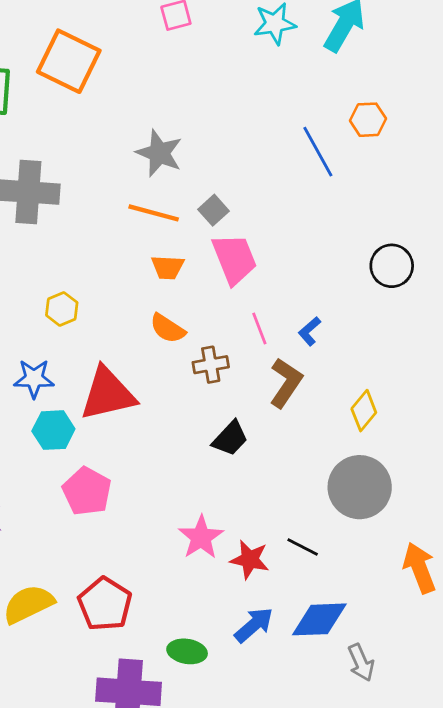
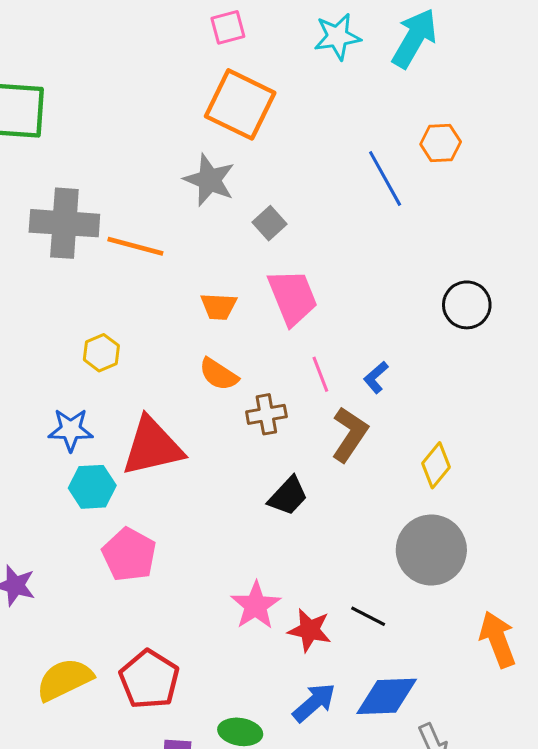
orange square: (69, 61) -> (240, 104), moved
gray square: (213, 210) -> (269, 223), moved
orange line: (154, 213) -> (135, 246), moved

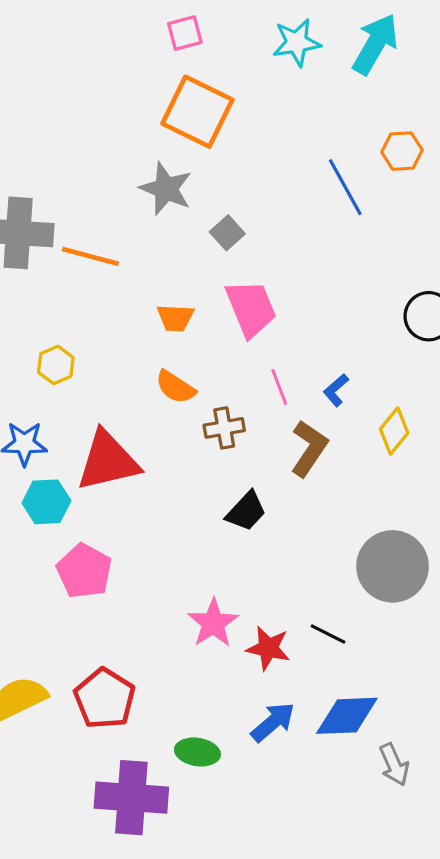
yellow diamond: (436, 465) -> (394, 431), moved

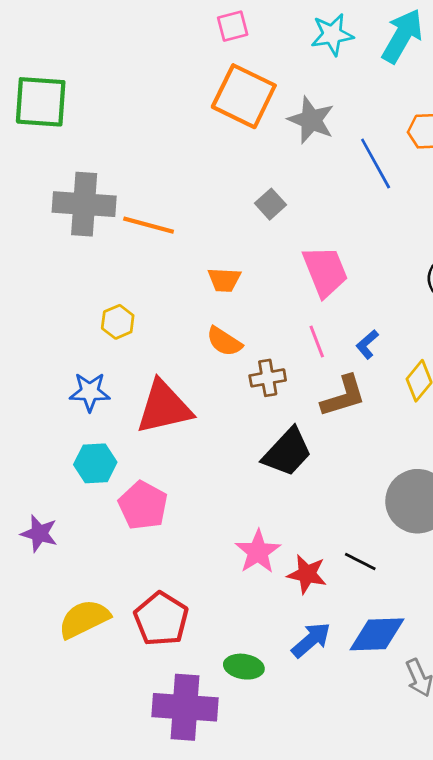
gray star: (166, 189) -> (311, 120), moved
pink trapezoid: (251, 308) -> (325, 271), moved
brown L-shape: (309, 448) -> (343, 396), turned 39
cyan hexagon: (46, 502) -> (95, 463), moved
black trapezoid: (246, 511) -> (287, 452), size x1.4

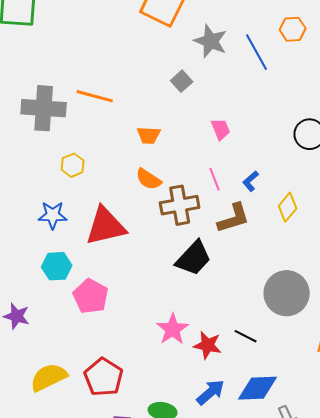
gray star: (311, 120) -> (211, 41), moved
gray cross: (84, 204) -> (44, 108), moved
pink trapezoid: (325, 271) -> (221, 129), size x0.6
brown cross: (268, 378) -> (180, 205), size x1.5

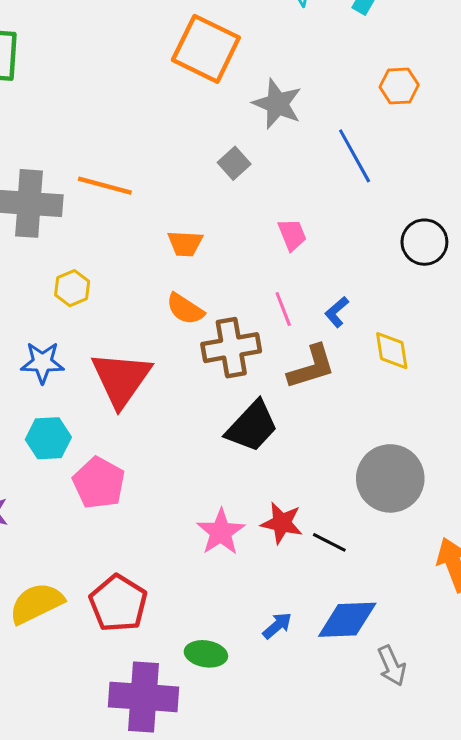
blue line: (257, 52) -> (355, 156), moved
yellow diamond: (288, 207) -> (392, 351), turned -48
red triangle: (106, 226) -> (121, 379), turned -42
red star: (208, 345) -> (282, 523), moved
blue arrow: (211, 392) -> (277, 626), size x0.7

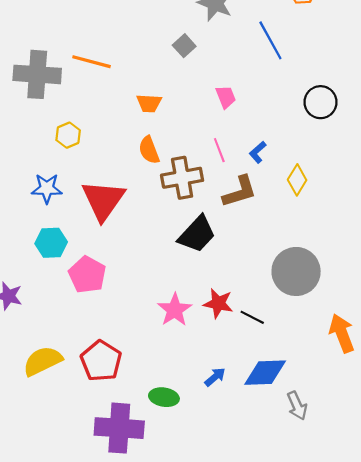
orange semicircle: (185, 309) -> (149, 150), turned 36
yellow diamond: (392, 351) -> (297, 180), turned 40

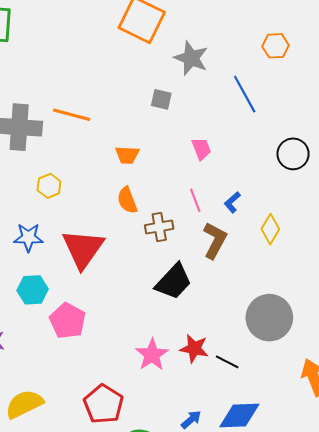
gray square: (184, 46) -> (161, 99), turned -35
brown cross: (182, 178) -> (159, 227), size x0.7
brown L-shape: (240, 192) -> (215, 240), turned -45
red pentagon: (101, 361) -> (104, 404), moved

